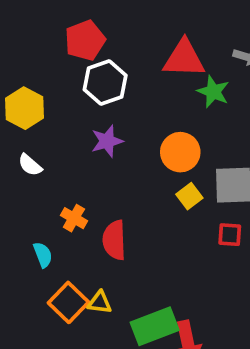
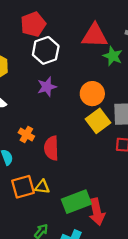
yellow square: (189, 196) -> (98, 121), size x1.5
orange square: (68, 302) -> (23, 187), turned 30

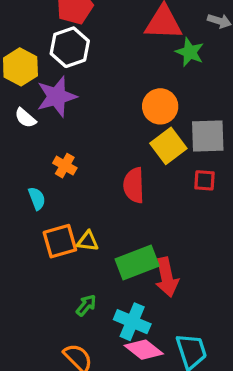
white hexagon: (46, 50) -> (70, 47), moved
purple star: (47, 87) -> (57, 97), moved, size x1.4
red semicircle: (51, 148) -> (134, 185), moved

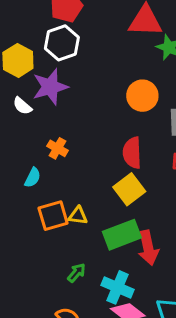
yellow square: (168, 146) -> (129, 189), moved
red semicircle: (134, 185) -> (132, 153), moved
cyan semicircle: (37, 198) -> (33, 178), turned 48

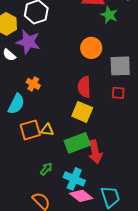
purple star: (50, 87) -> (28, 42), turned 30
cyan semicircle: (33, 178) -> (16, 104), size x1.5
yellow square: (129, 189) -> (82, 112), turned -30

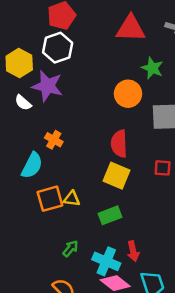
green star: (109, 15) -> (152, 68), moved
red square: (118, 93) -> (163, 168), moved
green rectangle: (77, 143) -> (110, 215), size x0.7
red arrow: (95, 152) -> (133, 251), moved, size x0.7

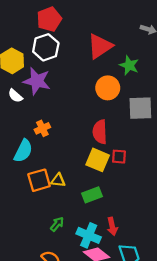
red triangle: (131, 28) -> (100, 46), moved, turned -36
orange cross: (54, 140) -> (42, 128), turned 35
red square: (163, 168) -> (119, 157), moved

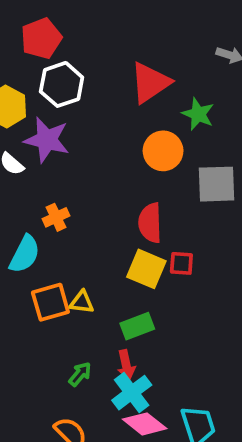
red pentagon: (49, 19) -> (41, 38), moved
red arrow: (112, 226) -> (126, 365), moved
cyan cross: (89, 235) -> (132, 393), turned 30

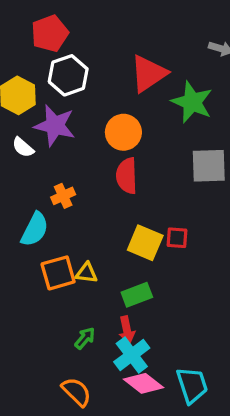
green star: (198, 114) -> (192, 102), size x1.4
orange circle: (163, 151) -> (123, 132), moved
red semicircle: (150, 223) -> (127, 176), moved

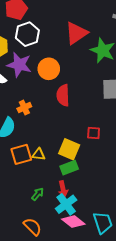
orange circle: (123, 132) -> (49, 69), moved
yellow square: (145, 243) -> (69, 149), moved

